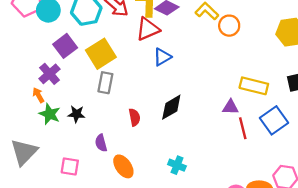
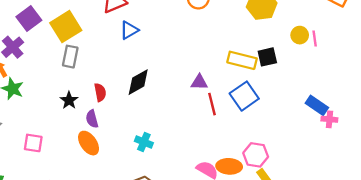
yellow rectangle: (254, 86) -> (242, 60), moved
black star: (76, 114) -> (69, 100), moved, turned 30
purple semicircle: (101, 143) -> (92, 119), moved

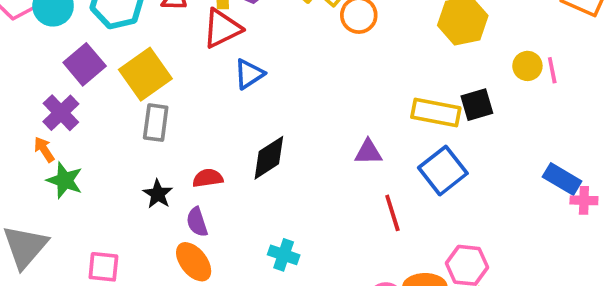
red semicircle: (100, 92) -> (208, 178), turned -84
red line: (212, 104) -> (392, 213), moved

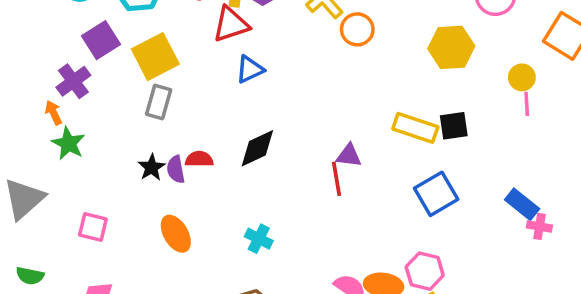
yellow circle: (527, 66) -> (522, 77), moved
blue square: (443, 171) -> (436, 194), moved
red line: (392, 213) -> (337, 179), moved
purple semicircle: (197, 222) -> (176, 169), moved

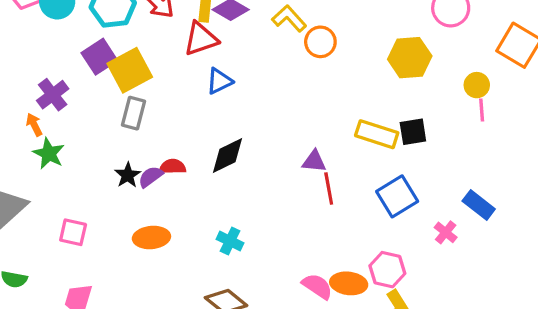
purple square: (101, 40) -> (99, 57), moved
purple semicircle: (176, 169) -> (151, 177), turned 65
red line: (337, 179) -> (329, 189), moved
pink cross: (539, 226) -> (446, 232), moved, turned 30
orange ellipse: (176, 234) -> (151, 237), turned -64

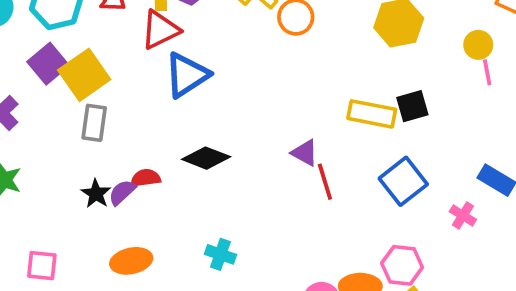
blue triangle: (219, 81) -> (187, 75), size x1.5
black diamond: (228, 156) -> (206, 158), turned 54
purple triangle: (314, 161) -> (305, 153), turned 30

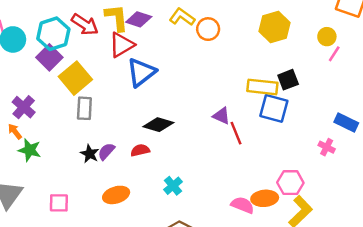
purple square: (48, 64) -> (49, 57), moved
pink line: (487, 72) -> (334, 54), turned 49
red semicircle: (146, 178) -> (140, 150), moved
blue square: (403, 181) -> (274, 108), moved, turned -32
cyan cross: (220, 254) -> (173, 186), turned 36

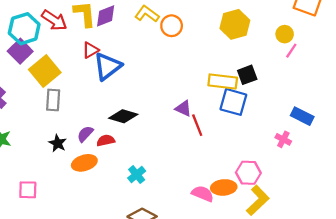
purple diamond: (139, 19) -> (106, 16), turned -40
red triangle: (122, 45) -> (90, 50), moved, size x0.7
purple semicircle: (106, 151) -> (85, 134), moved
orange ellipse: (116, 195) -> (84, 163), moved

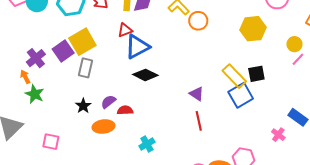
purple square: (20, 51) -> (63, 51), moved
yellow rectangle: (223, 81) -> (234, 76), turned 30
blue square: (233, 102) -> (241, 95), turned 35
black diamond: (123, 116) -> (145, 75), moved
red line: (197, 125) -> (199, 121), moved

